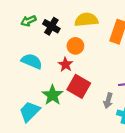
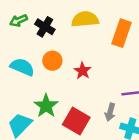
orange circle: (75, 46) -> (52, 61), moved
red star: (66, 64) -> (83, 71), moved
red square: (79, 86) -> (76, 121), moved

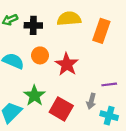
black cross: (45, 27) -> (33, 25), turned -30
red star: (83, 71) -> (67, 64), size x1.5

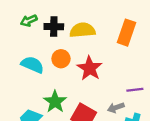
yellow semicircle: (69, 19) -> (82, 30), moved
gray arrow: (91, 101) -> (116, 108), turned 56

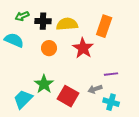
cyan semicircle: (32, 65) -> (14, 40), moved
red star: (90, 68) -> (83, 48), moved

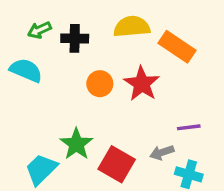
yellow semicircle: (67, 24) -> (132, 27), moved
orange rectangle: (104, 26) -> (177, 47), turned -75
orange circle: (49, 48) -> (100, 84), moved

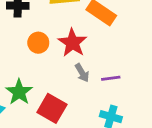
gray arrow: (162, 152) -> (82, 73), moved, turned -102

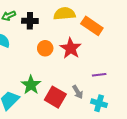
gray arrow: (82, 73) -> (78, 92), moved

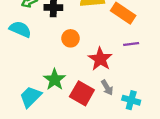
red star: (71, 48) -> (100, 59), moved
purple line: (99, 75) -> (131, 44), moved

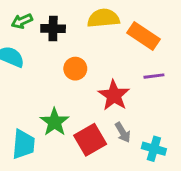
red square: (82, 93) -> (90, 140), turned 30
cyan trapezoid: (30, 97) -> (23, 144), turned 140

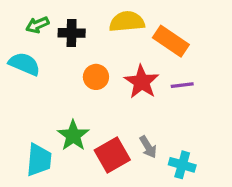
red star: (114, 95) -> (142, 82), moved

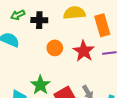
orange rectangle: (171, 41) -> (102, 25), turned 40

